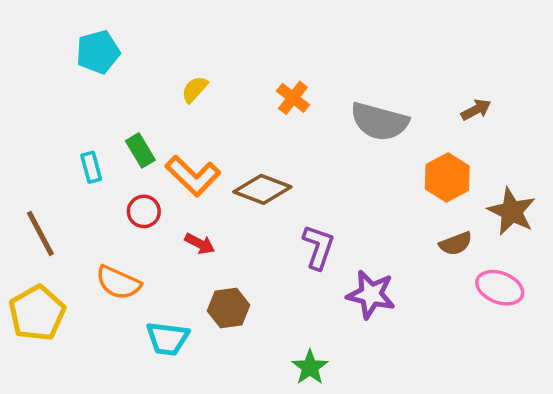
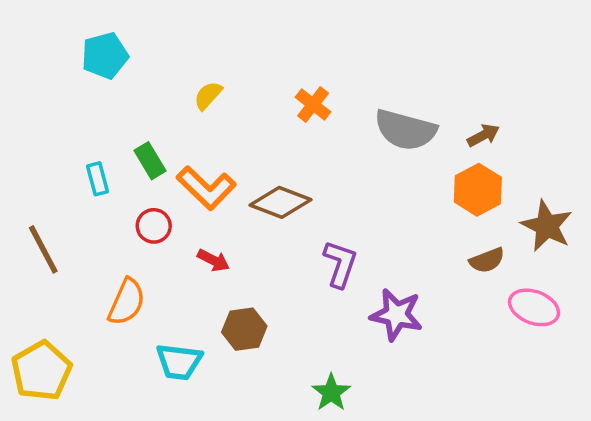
brown arrow: (476, 110) -> (483, 135), moved
orange semicircle: (118, 283) -> (127, 302), turned -90
yellow pentagon: (37, 313) -> (41, 371), moved

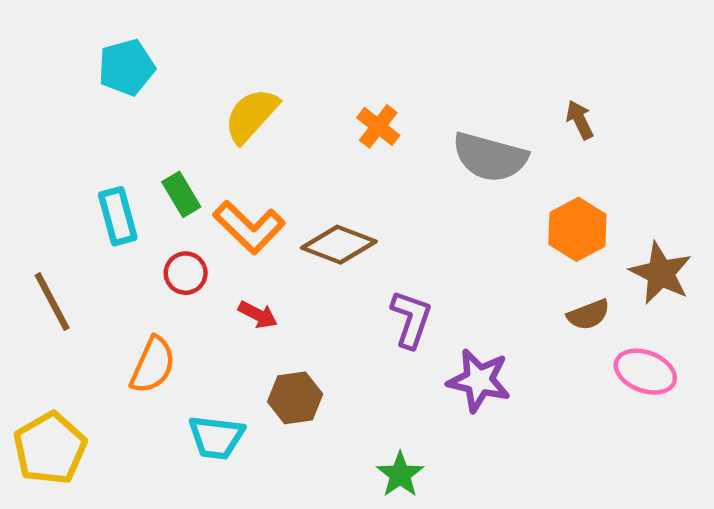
yellow semicircle: (208, 96) -> (251, 115), size x1.6
brown arrow: (483, 135) -> (580, 120), moved, turned -88
cyan rectangle: (98, 179) -> (118, 216), size x1.4

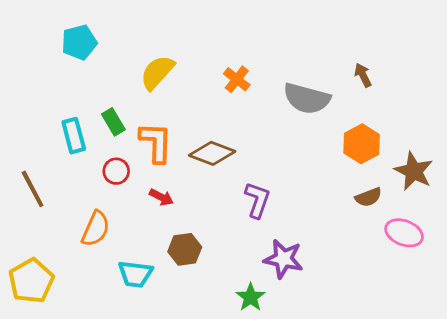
orange L-shape: (249, 227) -> (156, 142), turned -132
purple star: (479, 380) -> (283, 259), moved

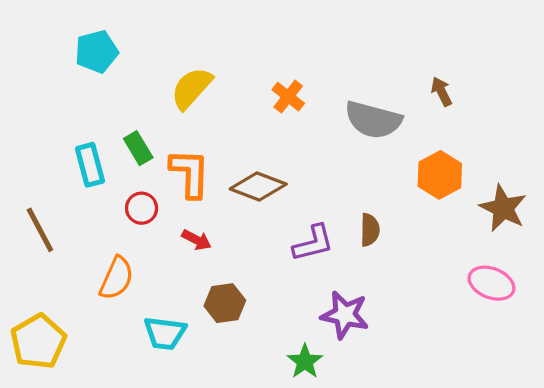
brown semicircle: (368, 197) -> (370, 230), moved, turned -68
purple L-shape: (257, 200) -> (313, 243), turned 57

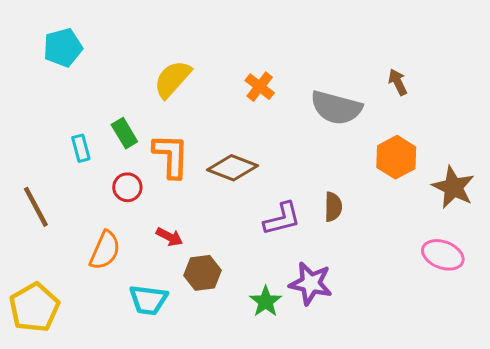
cyan pentagon: (97, 52) -> (63, 48), moved
cyan rectangle: (90, 165) -> (81, 148), size x0.7
red arrow: (197, 240) -> (169, 237), moved
green star: (305, 361) -> (266, 301), moved

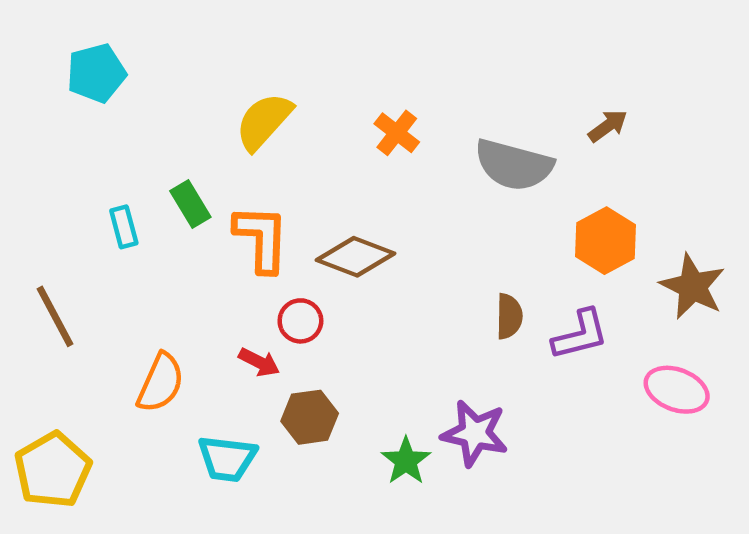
brown arrow: (398, 82) -> (608, 126), turned 80
red circle: (127, 187) -> (300, 321), moved
purple L-shape: (282, 219) -> (580, 335), moved

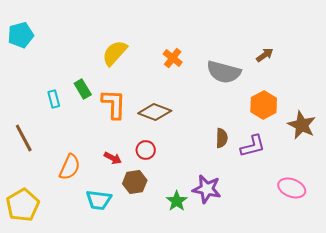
cyan pentagon: (96, 73) -> (21, 35), moved
red circle: (300, 321) -> (146, 150), moved
pink ellipse: (677, 390) -> (292, 188), moved

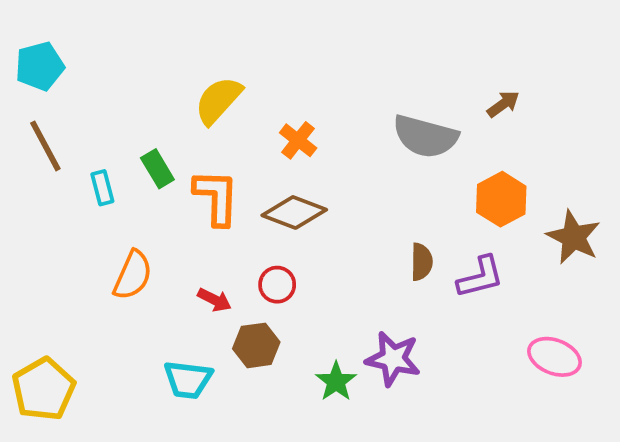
orange cross: (173, 58) -> (298, 140), moved
brown line: (24, 138) -> (45, 146), moved
orange semicircle: (70, 167) -> (133, 275), moved

